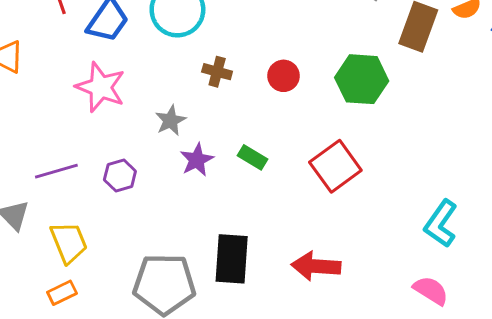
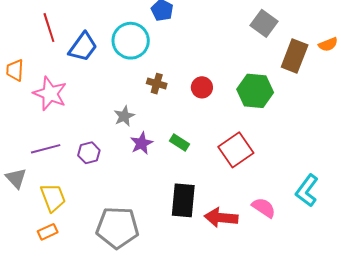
pink star: (101, 87) -> (50, 94), moved
black rectangle: (232, 259) -> (183, 200), moved
pink semicircle: (431, 290) -> (264, 208), moved

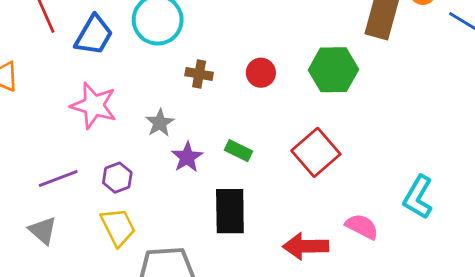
pink star: (50, 94) -> (94, 105), moved
gray triangle: (16, 178) -> (43, 230), moved
yellow trapezoid: (53, 198) -> (118, 227), moved
black rectangle: (183, 200) -> (230, 211), moved

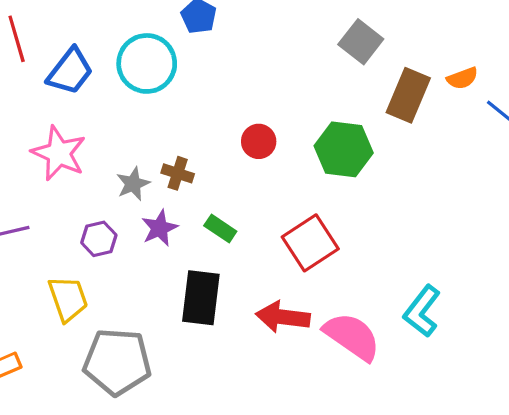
brown cross: (199, 74) -> (178, 173), moved
purple hexagon: (117, 178) -> (99, 239), moved
pink semicircle: (362, 227) -> (352, 336), size x1.5
red arrow: (306, 246) -> (283, 317), moved

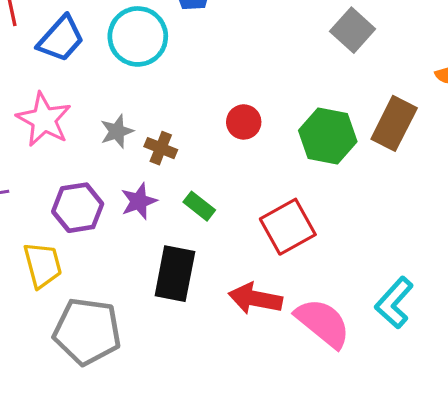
brown rectangle: (408, 95) -> (394, 123), moved
gray star: (133, 184) -> (117, 131), moved
purple hexagon: (99, 239) -> (78, 208), size x1.4

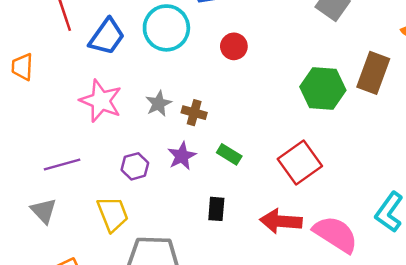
red circle: (244, 122) -> (234, 46), moved
purple hexagon: (78, 208) -> (135, 166), size x0.7
black rectangle: (175, 274) -> (216, 209), size x0.6

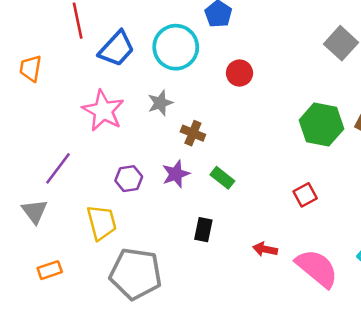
gray star: (159, 104) -> (160, 103), moved
red square: (300, 163) -> (305, 195), moved, size x0.6
purple line: (62, 165) -> (58, 168), turned -44
red arrow: (281, 221) -> (265, 249), size x0.6

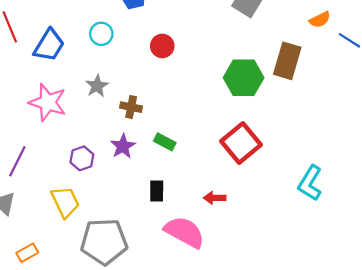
cyan circle: (176, 47) -> (101, 34), size x0.6
red square: (305, 195) -> (241, 143), size x1.8
pink semicircle: (317, 268) -> (184, 232), moved

